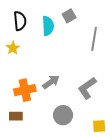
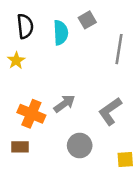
orange cross: (25, 90) -> (31, 114), turned 35

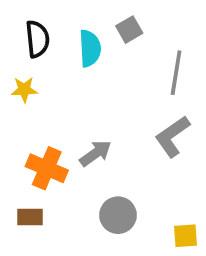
yellow star: (16, 60) -> (24, 90), turned 30
gray L-shape: (110, 111) -> (172, 136), moved

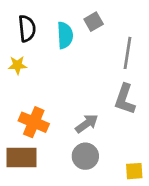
gray L-shape: (172, 136) -> (125, 99), turned -36
gray arrow: (96, 153) -> (87, 124), moved
brown rectangle: (30, 217) -> (22, 158), size x1.6

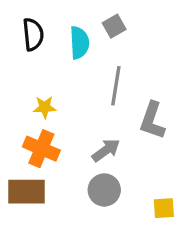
gray line: (127, 53) -> (116, 86), moved
yellow star: (17, 65) -> (45, 107), moved

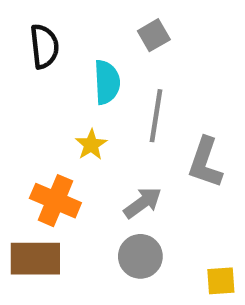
cyan semicircle: (79, 43) -> (107, 82), moved
yellow star: (45, 107) -> (91, 145), moved, turned -30

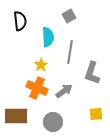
orange cross: (55, 201) -> (37, 88), moved
gray circle: (140, 256) -> (53, 122), moved
yellow square: (221, 281) -> (96, 114), moved

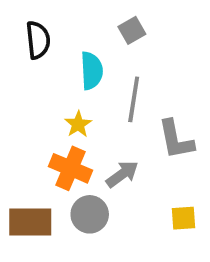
gray L-shape: (92, 73) -> (176, 140), turned -30
gray circle: (53, 122) -> (90, 214), moved

